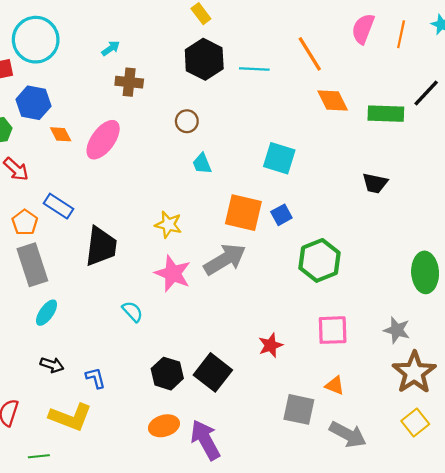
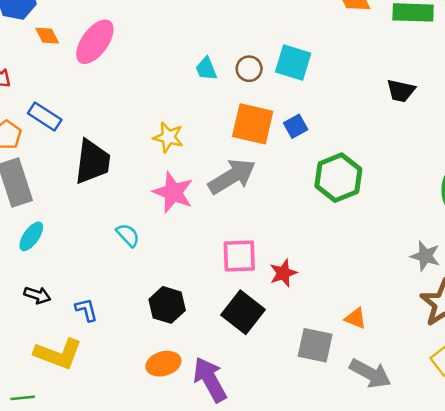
brown circle: (187, 121) -> (249, 69), moved
pink square: (333, 330) -> (239, 256), moved
black square: (213, 372) -> (243, 312), moved

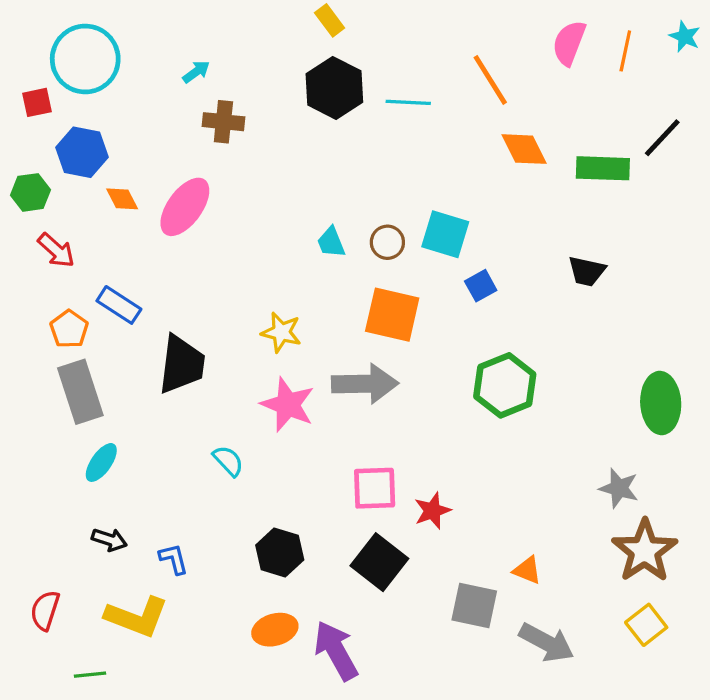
blue square: (296, 126) -> (481, 286), moved
gray arrow: (232, 176) -> (365, 384), turned 30

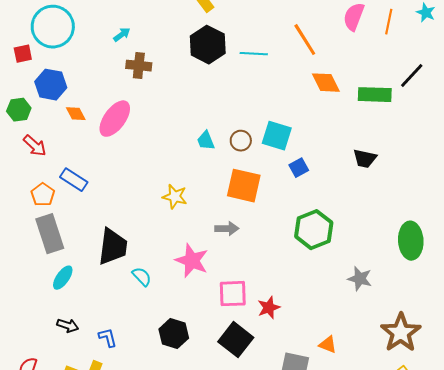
black trapezoid: (182, 364) -> (113, 247), moved
gray arrow: (365, 384) -> (227, 229), size x0.6
pink star: (288, 405) -> (192, 261), moved
gray star: (619, 488) -> (360, 279), moved

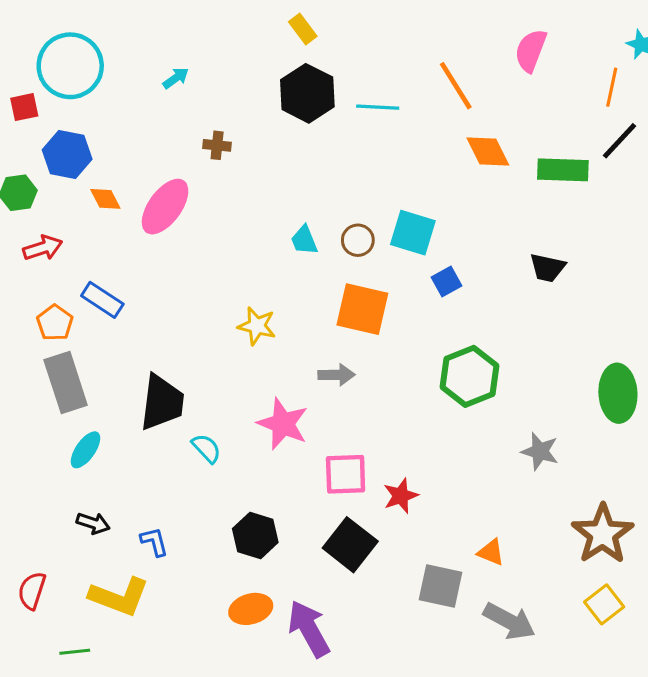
orange line: (389, 22) -> (612, 87), moved
brown cross: (139, 66) -> (217, 145), moved, size x0.7
red arrow: (35, 146) -> (43, 248), turned -60

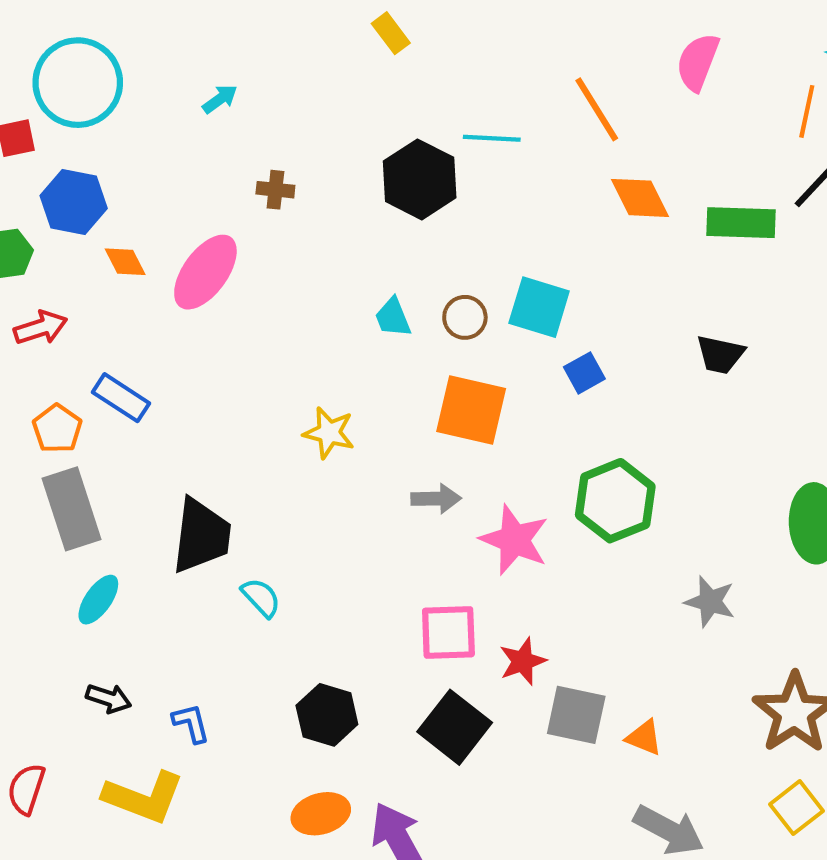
black hexagon: (307, 93) -> (420, 179), moved
pink star: (283, 424) -> (514, 540), moved
gray square: (440, 586) -> (576, 715), moved

